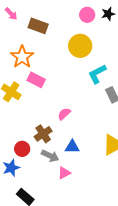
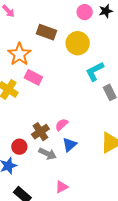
brown rectangle: (38, 26) -> (46, 32), moved
pink semicircle: (64, 114) -> (62, 125), moved
blue triangle: (72, 147) -> (70, 145), turned -42
pink triangle: (64, 173) -> (62, 187), moved

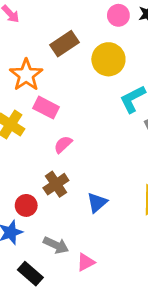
brown rectangle: (46, 32) -> (64, 44), turned -54
pink semicircle: (62, 125) -> (63, 144), moved
gray arrow: (47, 154) -> (56, 245), moved

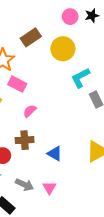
brown cross: (56, 184) -> (25, 140), turned 30
blue triangle: (97, 203) -> (55, 154), turned -49
pink triangle: (86, 262) -> (49, 188), moved, turned -32

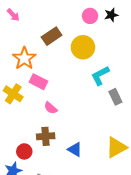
pink semicircle: (30, 111) -> (51, 108), turned -96

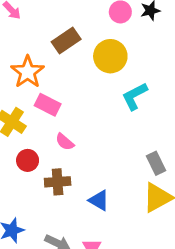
gray rectangle: (115, 97) -> (156, 163), moved
red circle: (24, 151) -> (28, 160), moved

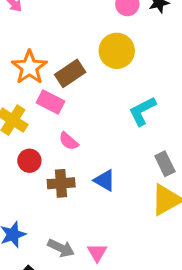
brown rectangle: (66, 40) -> (70, 73), moved
cyan L-shape: (135, 96) -> (142, 111), moved
blue triangle: (99, 200) -> (105, 180), moved

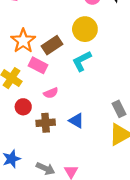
cyan L-shape: (142, 111) -> (82, 61), moved
pink semicircle: (69, 141) -> (51, 93), turned -64

